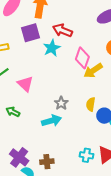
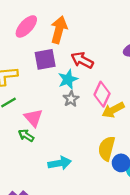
gray star: (61, 103) -> (71, 99), moved
yellow semicircle: (91, 104) -> (107, 148), size x1.5
green arrow: (13, 112) -> (26, 135), moved

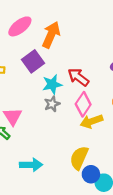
purple square: (45, 59) -> (33, 61), turned -35
red arrow: (82, 60) -> (78, 77), moved

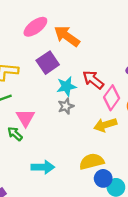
orange arrow: (51, 35) -> (67, 36), turned -80
pink diamond: (83, 104) -> (112, 98), moved
yellow semicircle: (79, 158) -> (92, 161), turned 50

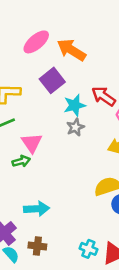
green arrow: (15, 134) -> (21, 161), turned 126
cyan arrow: (43, 167) -> (37, 209), moved

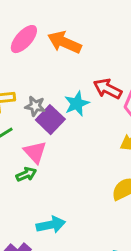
purple square: (52, 80) -> (50, 120), moved
gray star: (75, 127) -> (35, 106), moved, turned -30

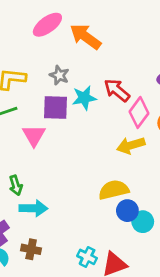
gray star: (35, 106) -> (59, 75), moved
purple square: (50, 120) -> (55, 107), turned 36
green arrow: (26, 174) -> (16, 185), moved, turned 84

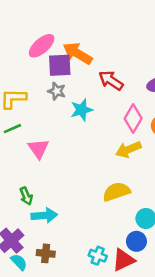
red arrow: (117, 90) -> (111, 80), moved
purple square: (55, 107) -> (60, 65), moved
blue circle: (127, 211) -> (136, 241), moved

